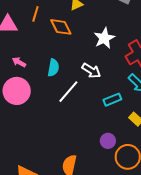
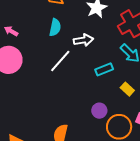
cyan semicircle: (53, 68) -> (55, 27), moved
white arrow: (91, 71) -> (83, 40), turned -42

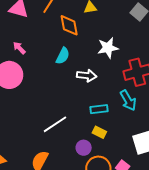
white line: (60, 61) -> (55, 124), moved
yellow rectangle: (127, 89) -> (99, 132), moved, turned -32

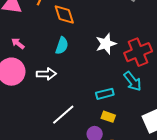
white star: (108, 48) -> (106, 44), moved
white arrow: (87, 76) -> (46, 74), moved

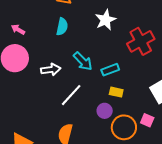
red cross: (138, 52) -> (141, 41), moved
white arrow: (46, 74) -> (51, 70), moved
cyan arrow: (133, 81) -> (83, 61), moved

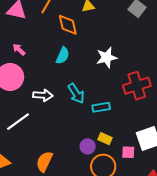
yellow rectangle: (116, 92) -> (105, 139), moved
white line: (71, 95) -> (18, 122), moved
pink square: (147, 120) -> (128, 152), moved, turned -32

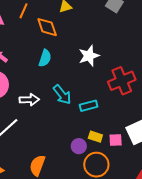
pink square: (128, 152) -> (116, 140), moved

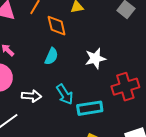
cyan rectangle: (89, 106) -> (90, 108), size x1.4

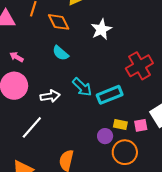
cyan semicircle: (51, 56) -> (60, 53), turned 120
white star: (95, 58) -> (101, 29), moved

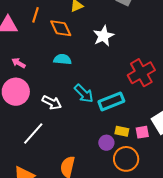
cyan semicircle: (60, 53) -> (62, 59), turned 144
white arrow: (50, 96) -> (52, 102), turned 36

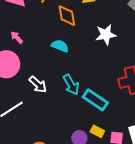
cyan rectangle: (111, 101) -> (95, 100), turned 40

